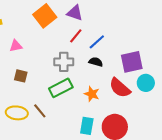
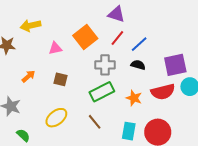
orange square: (45, 16) -> (85, 37), moved
red semicircle: (120, 88) -> (163, 92), turned -55
brown line: (40, 111) -> (95, 122), moved
yellow ellipse: (17, 113) -> (56, 118), turned -45

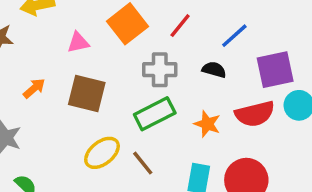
blue line: (139, 44) -> (234, 36), moved
brown square: (60, 79) -> (87, 93), size x1.6
yellow ellipse: (56, 118) -> (102, 153), moved

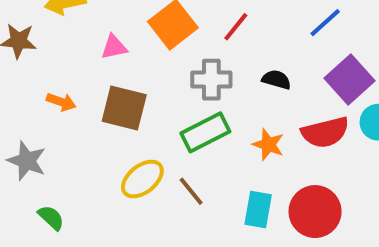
blue line: (234, 36) -> (325, 23), moved
purple square: (275, 70) -> (350, 80), turned -30
orange arrow: (34, 88) -> (61, 102), turned 60

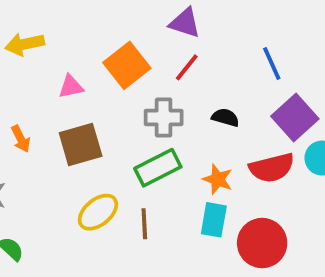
blue line: (325, 23) -> (272, 63), turned -72
orange arrow: (61, 102) -> (21, 139), turned 44
brown square: (124, 108) -> (81, 145), turned -30
brown line: (191, 191) -> (144, 224), turned 36
cyan rectangle: (258, 210) -> (214, 220), moved

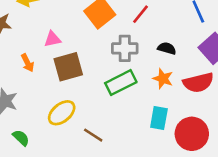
pink triangle: (71, 87) -> (52, 39), moved
orange star: (218, 179) -> (163, 79), moved
yellow ellipse: (98, 212) -> (62, 113), moved
brown line: (144, 224) -> (93, 135), moved, turned -54

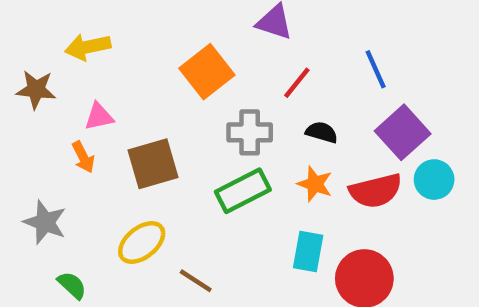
red line: (141, 14) -> (297, 83), moved
pink triangle: (52, 39) -> (99, 117), moved

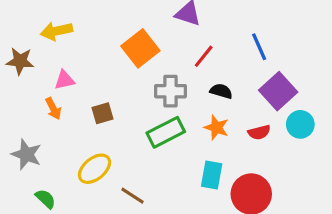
brown square: (153, 164) -> (102, 113), size x0.6
red semicircle: (376, 191) -> (259, 132), size x0.6

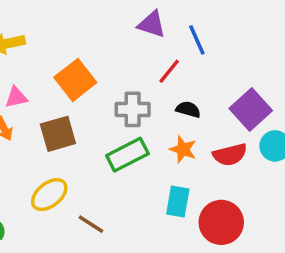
blue line: (259, 47) -> (197, 40), moved
orange square: (140, 48) -> (75, 80), moved
brown square: (102, 113) -> (58, 134), size x1.5
red semicircle: (259, 132) -> (230, 155), size x1.4

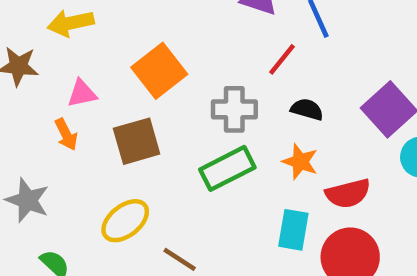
red semicircle: (230, 155) -> (348, 193), moved

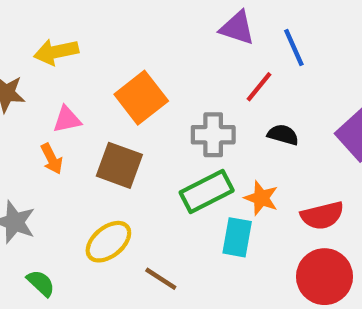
brown square: (137, 141) -> (119, 165), turned 36
orange star: (300, 162) -> (261, 198), moved
cyan rectangle: (293, 230) -> (237, 237), moved

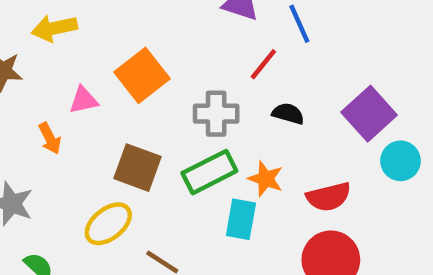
pink triangle: (67, 119) -> (84, 100), moved
brown square: (119, 165) -> (138, 168), moved

